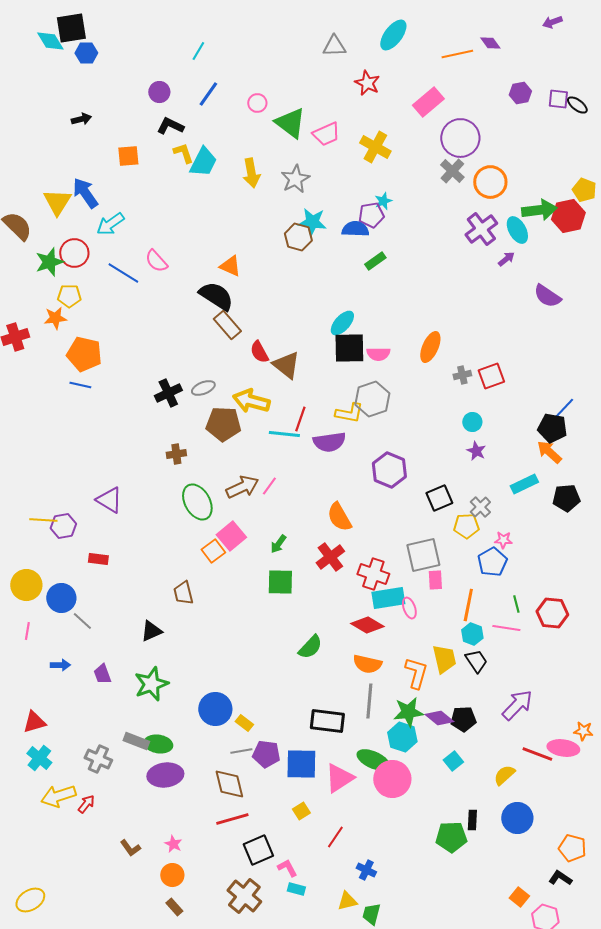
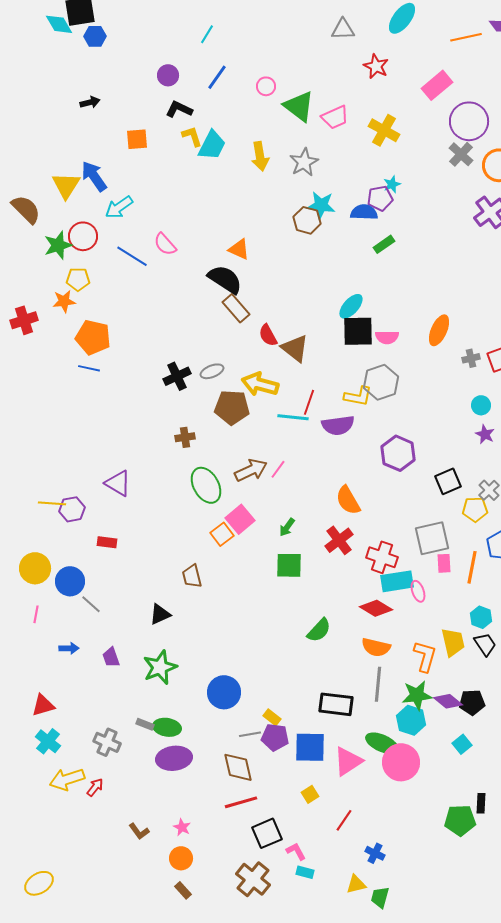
orange line: (468, 605) -> (472, 567), moved
yellow rectangle: (244, 723) -> (272, 717), moved
gray rectangle: (136, 741) -> (145, 724), size x0.7

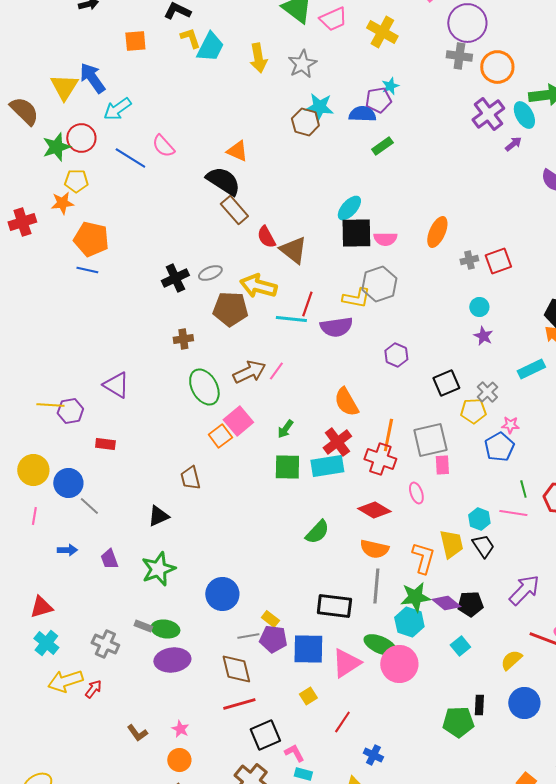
gray cross: (461, 154) -> (459, 56), turned -35
purple hexagon: (398, 453) -> (396, 355), size x0.7
orange line: (472, 567) -> (388, 435), moved
cyan rectangle: (397, 581) -> (327, 466), moved

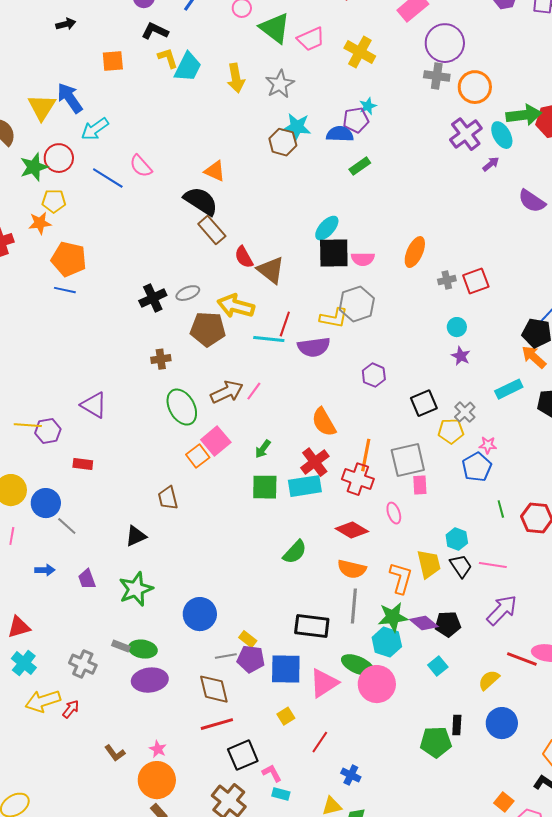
pink line: (513, 513) -> (493, 565), moved
orange circle: (179, 760) -> (157, 780), size x1.6

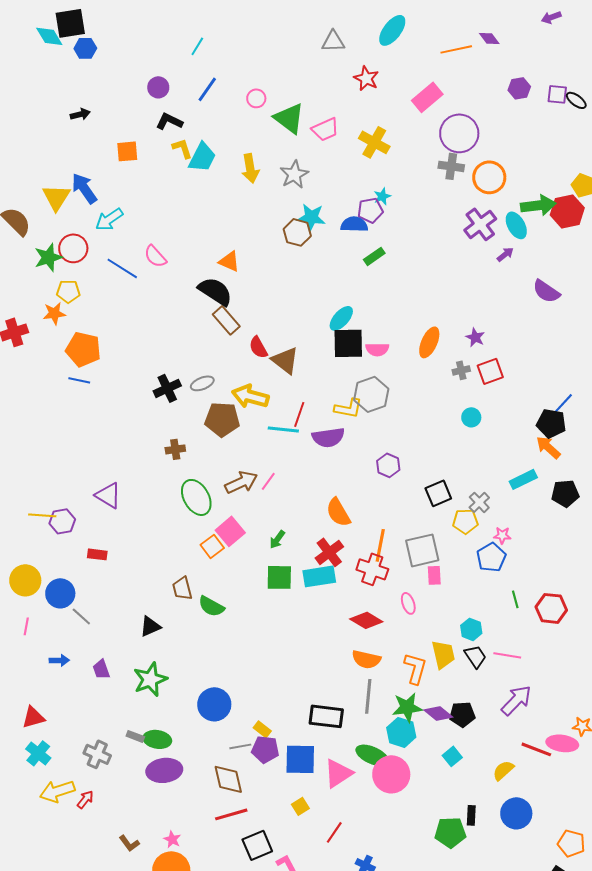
purple star: (461, 356) -> (475, 337), moved
green semicircle: (295, 552) -> (211, 606), moved, turned 76

